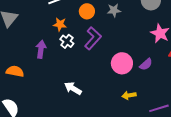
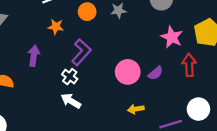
purple L-shape: (93, 38) -> (81, 52), moved
white cross: (67, 41) -> (70, 77), moved

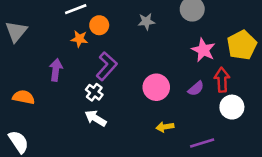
orange circle: (87, 12) -> (99, 25), moved
purple semicircle: (156, 73) -> (196, 88), moved
white circle: (198, 109) -> (232, 107), moved

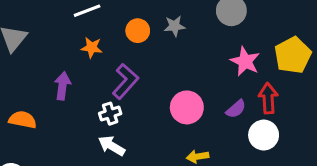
orange circle: (99, 25) -> (138, 31), moved
white cross: (94, 92) -> (110, 114), turned 35
white circle: (232, 107) -> (264, 135), moved

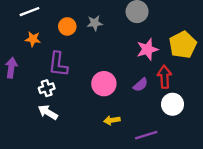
pink star: (245, 61) -> (147, 49), turned 30
purple L-shape: (125, 81) -> (58, 64), turned 145
white circle: (264, 135) -> (173, 104), moved

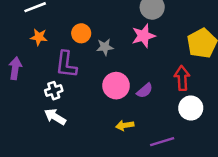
gray star: (95, 23) -> (105, 47), moved
orange circle: (67, 26) -> (81, 33), moved
pink star: (147, 49) -> (143, 36), moved
purple semicircle: (140, 85) -> (145, 91), moved

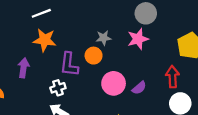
orange circle: (81, 33) -> (94, 56), moved
orange star: (39, 37) -> (45, 40), size x1.5
gray star: (105, 47) -> (104, 38), moved

